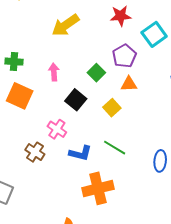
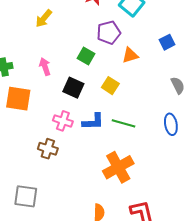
yellow arrow: (65, 25) -> (44, 18), size x0.7
purple pentagon: (124, 56) -> (109, 32), turned 30
orange triangle: (129, 84) -> (130, 55), moved
blue L-shape: (80, 153) -> (93, 122), moved

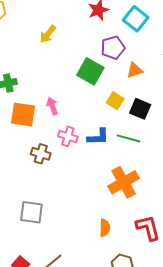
green square: (86, 56) -> (90, 71), size x1.5
pink arrow: (45, 67) -> (52, 106), moved
black square: (73, 88) -> (140, 109), moved
brown cross: (48, 149) -> (41, 154), moved

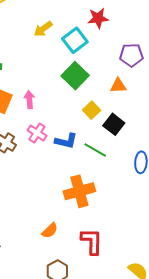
cyan square: (136, 19) -> (75, 40), moved
purple pentagon: (113, 48) -> (131, 55), moved
orange semicircle: (105, 228) -> (50, 231), turned 30

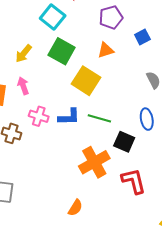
yellow arrow: (43, 29) -> (24, 54), moved
yellow square: (92, 110) -> (86, 81), size x1.6
black square: (114, 124) -> (124, 142), moved
red L-shape: (92, 241) -> (134, 181), moved

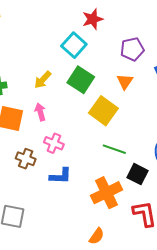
orange triangle: (106, 50) -> (125, 82), turned -42
blue L-shape: (69, 117) -> (61, 176), moved
orange semicircle: (75, 208) -> (97, 236), moved

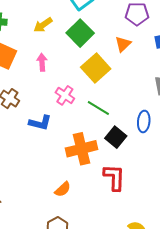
pink arrow: (40, 112) -> (42, 62), moved
pink cross: (54, 143) -> (65, 95), moved

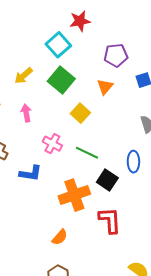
yellow square: (96, 68) -> (80, 113), size x0.7

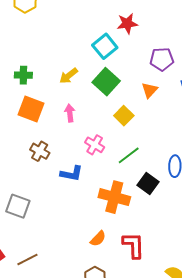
green line: (87, 153) -> (129, 155), turned -65
orange cross: (74, 195) -> (114, 197), turned 32
red L-shape: (110, 220) -> (133, 245), moved

